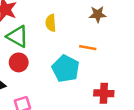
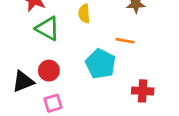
red circle: (19, 62) -> (49, 71), moved

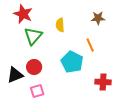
green triangle: (48, 28) -> (33, 36), turned 42
orange line: (125, 41) -> (90, 45), turned 56

